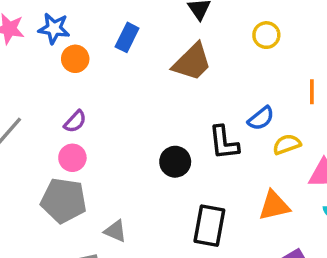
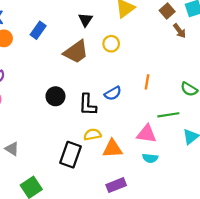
yellow circle: (266, 35) -> (111, 44), moved
yellow semicircle: (287, 144) -> (92, 135), moved
black circle: (175, 162) -> (55, 96), moved

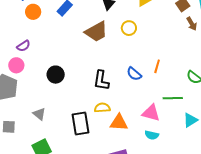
blue semicircle: (113, 93) -> (134, 74), moved, turned 63
black circle: (55, 96) -> (56, 75), moved
gray triangle: (12, 149) -> (39, 114), moved
black rectangle: (71, 155) -> (81, 123), turned -35

